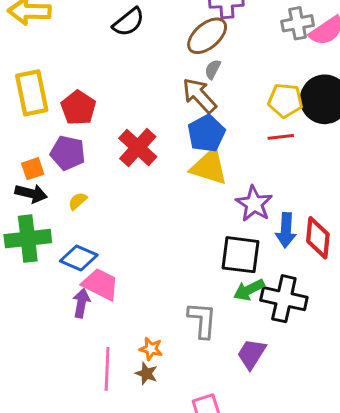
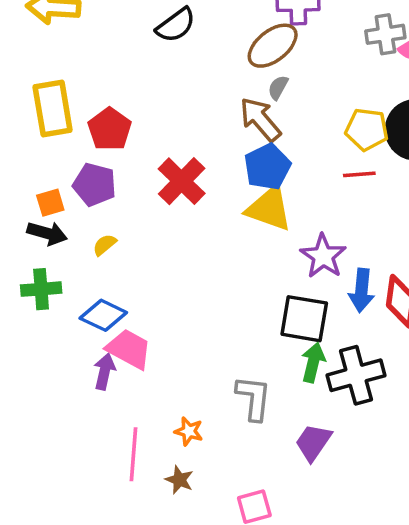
green cross: (28, 239) -> (41, 289), size x0.7
green arrow: (249, 290) -> (313, 363), turned 128
black cross: (284, 299) -> (356, 375), turned -30
brown star: (146, 374) -> (179, 480), moved

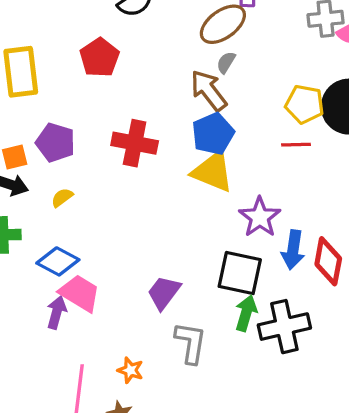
red pentagon: (110, 129) -> (100, 58), moved
red cross: (182, 181) -> (135, 143), turned -36
purple trapezoid: (313, 442) -> (164, 292), moved

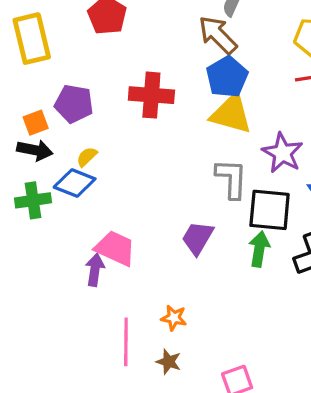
blue diamond: (58, 261) -> (75, 183), moved
green arrow: (246, 313) -> (259, 249), moved
gray L-shape: (191, 343) -> (231, 179), moved

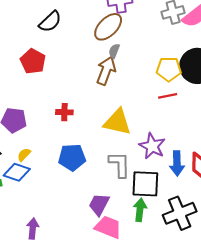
brown arrow: (218, 35) -> (106, 71), turned 68
blue pentagon: (227, 77) -> (72, 157), moved, turned 30
red cross: (151, 95) -> (64, 112), size x0.6
pink trapezoid: (115, 248) -> (108, 227), moved

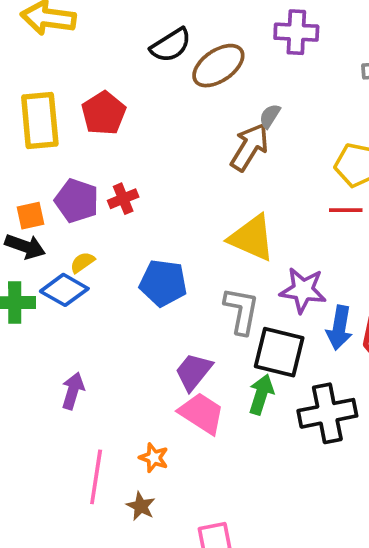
brown ellipse: (108, 27) -> (218, 66), moved
red pentagon: (33, 61) -> (104, 113), moved
red cross: (64, 112) -> (123, 199), moved, turned -35
purple star: (152, 146) -> (303, 290), turned -30

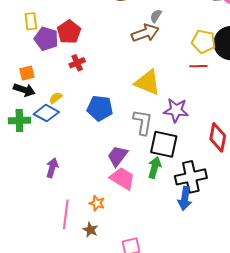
red pentagon: (104, 113) -> (69, 32), moved
yellow rectangle: (40, 120) -> (31, 21), size x0.6
brown arrow: (250, 147) -> (145, 33), turned 40
purple pentagon: (77, 201) -> (46, 39), moved
blue arrow: (339, 328) -> (185, 198), moved

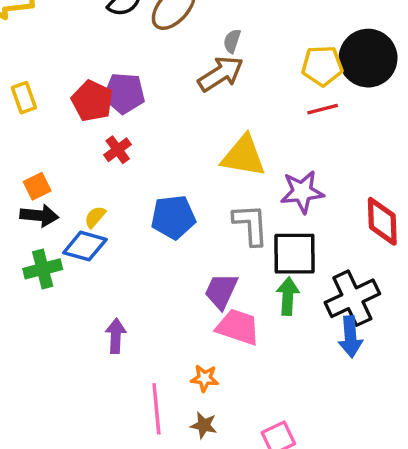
purple pentagon: (46, 39) -> (124, 93), moved

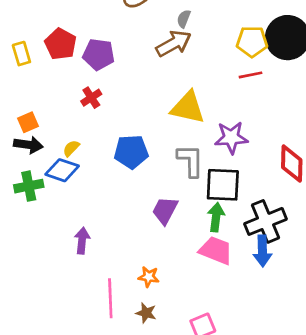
red pentagon: (92, 101) -> (61, 44), moved
pink trapezoid: (238, 327) -> (216, 250), moved

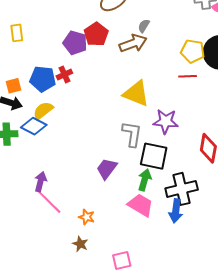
red pentagon: (61, 44) -> (96, 34), moved
yellow semicircle: (71, 148) -> (43, 111), size x1.5
blue pentagon: (131, 152) -> (43, 79), moved
pink line: (110, 298) -> (49, 202), moved, turned -52

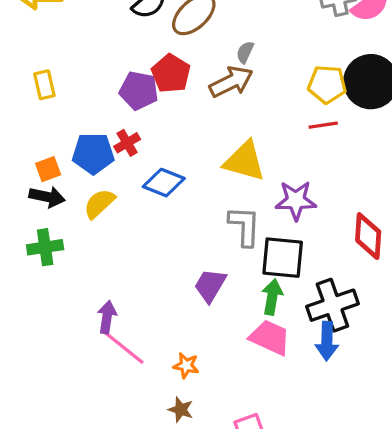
blue diamond: (34, 126) -> (164, 183), moved

